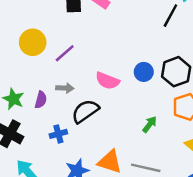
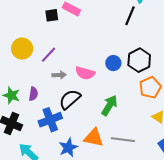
gray arrow: (65, 88) -> (59, 75), moved
green arrow: (150, 124) -> (109, 105), moved, size x1.5
blue cross: (58, 134) -> (50, 120), size x1.6

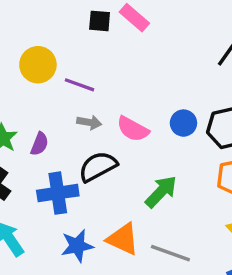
purple line: (49, 55) -> (79, 85), turned 54

